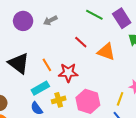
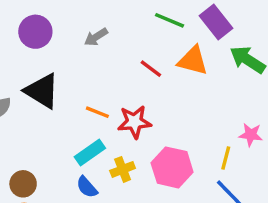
purple circle: (23, 21) -> (35, 32), moved
orange triangle: (106, 52) -> (193, 61), moved
black triangle: (19, 63) -> (42, 91), moved
orange line: (47, 65) -> (97, 112), turned -32

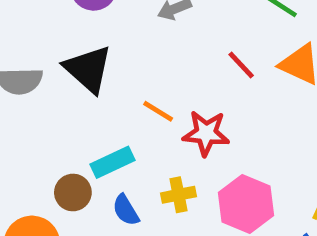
cyan rectangle: (90, 152) -> (112, 162), moved
brown circle: (23, 184) -> (73, 192), moved

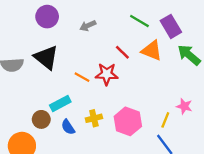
red star: (206, 133) -> (107, 74), moved

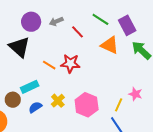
purple circle: (47, 17) -> (31, 22), moved
red line: (122, 52) -> (78, 32), moved
yellow cross: (94, 118) -> (58, 101), turned -32
blue semicircle: (68, 127) -> (35, 107), turned 88

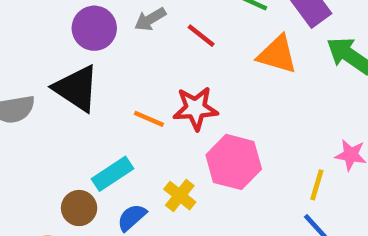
pink hexagon: (87, 105) -> (234, 162), moved

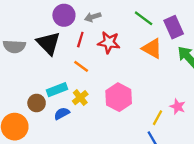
red line: (201, 36) -> (80, 40), moved, turned 56
red star: (196, 108) -> (109, 42), moved
yellow cross: (180, 196) -> (80, 98), moved

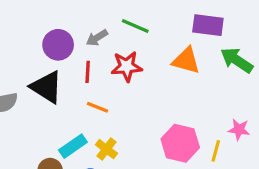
green line: (144, 18) -> (135, 26), moved
purple rectangle: (174, 27) -> (208, 25), turned -45
pink hexagon: (119, 97) -> (180, 143), moved

